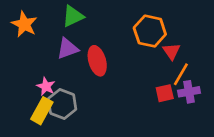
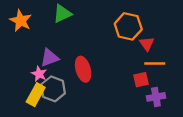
purple triangle: (67, 49) -> (50, 58), moved
red ellipse: (97, 61) -> (83, 69), moved
orange line: (181, 74) -> (155, 63), turned 60
purple cross: (189, 92) -> (156, 97), moved

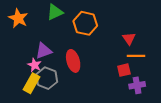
orange hexagon: (128, 26) -> (85, 23), moved

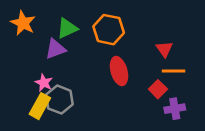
green triangle: (55, 12) -> (67, 28), moved
purple triangle: (44, 51) -> (55, 49), moved
red ellipse: (73, 61) -> (119, 71), moved
red square: (124, 70) -> (158, 89), turned -32

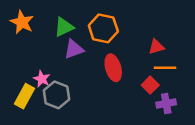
purple triangle: (55, 49) -> (74, 49), moved
red triangle: (164, 49) -> (156, 47), turned 49
yellow rectangle: (40, 106) -> (24, 96), moved

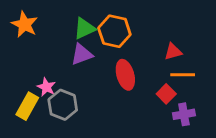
green triangle: (64, 27) -> (84, 28), moved

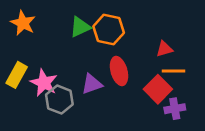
purple triangle: (82, 54) -> (92, 84), moved
pink star: (46, 87) -> (44, 83), size x1.5
red square: (166, 94) -> (158, 89), size x1.5
yellow rectangle: (27, 106) -> (17, 75), moved

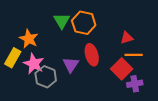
orange star: (23, 23) -> (29, 39), moved
green triangle: (80, 27) -> (62, 21), turned -36
purple triangle: (92, 84) -> (71, 65), turned -36

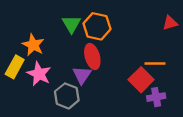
red triangle: (127, 38) -> (170, 23), moved
red ellipse: (92, 55) -> (92, 56), moved
gray hexagon: (46, 77) -> (67, 96), moved

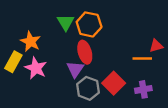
red triangle: (170, 23) -> (156, 46), moved
red square: (141, 80) -> (114, 83), moved
gray hexagon: (67, 96) -> (88, 88), moved

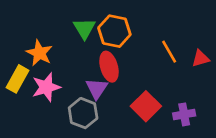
orange line: (142, 59) -> (169, 52), moved, turned 60
pink star: (36, 68) -> (46, 87), turned 30
gray hexagon: (88, 88) -> (83, 113), moved

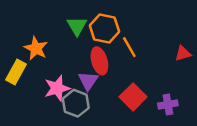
orange line: (169, 52) -> (129, 47), moved
pink star: (46, 87) -> (57, 88), moved

